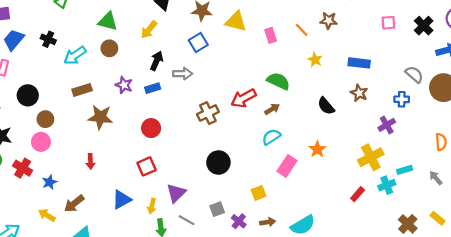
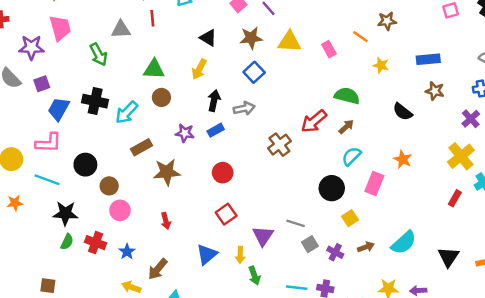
black cross: (48, 39) -> (95, 101), size x1.5
pink circle: (41, 142) -> (120, 210), moved
black circle: (218, 163) -> (332, 188), moved
gray line: (187, 220) -> (296, 223), moved

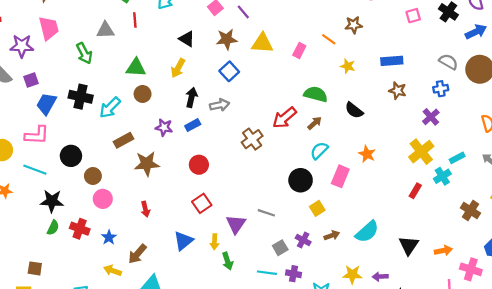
pink rectangle: (329, 49) -> (299, 51), turned 56
black semicircle: (403, 112) -> (354, 110), moved
gray square: (310, 244) -> (280, 248), moved

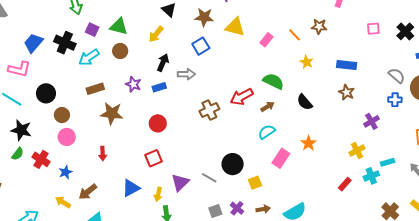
purple square: (31, 80) -> (92, 30), moved, turned 32
blue cross: (441, 89) -> (395, 100), moved
yellow cross: (421, 152) -> (357, 151), size x0.7
black circle: (301, 180) -> (233, 164), moved

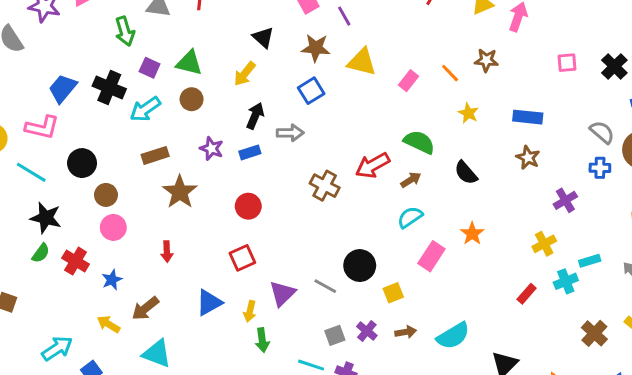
brown cross: (209, 110) -> (325, 186), turned -36
brown star: (112, 113) -> (180, 192), turned 30

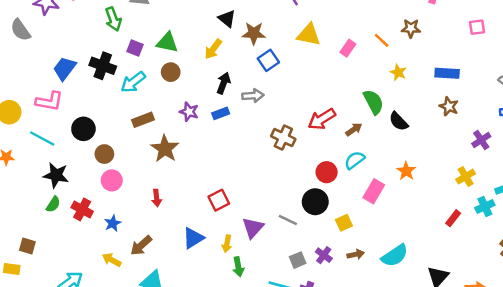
brown star: (316, 48) -> (254, 33), moved
green semicircle: (419, 142) -> (373, 102), moved, turned 40
red circle: (248, 206) -> (327, 172), moved

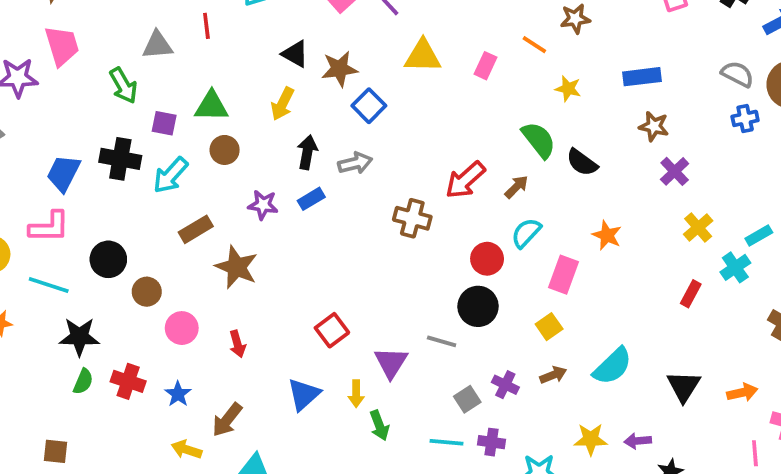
purple cross: (481, 140) -> (675, 171), moved
pink circle: (112, 180) -> (182, 328), moved
yellow square: (344, 223) -> (549, 327), moved

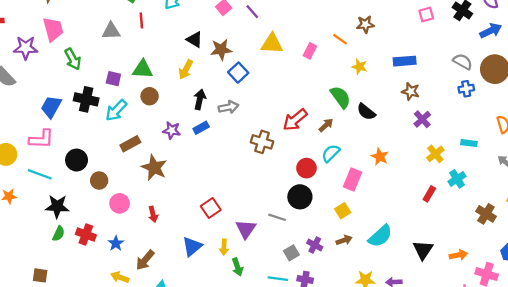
green arrow: (123, 86) -> (73, 59), moved
cyan rectangle: (759, 235) -> (469, 143), moved, turned 35

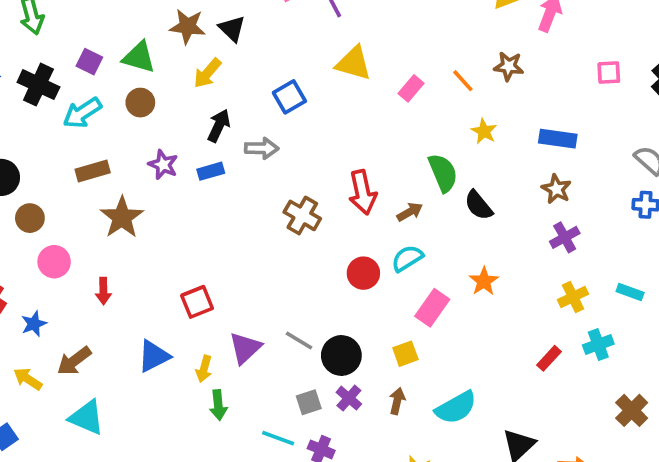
brown star: (221, 50) -> (187, 26), moved
red arrow: (295, 120) -> (363, 192), turned -75
black circle: (300, 197) -> (341, 355), moved
brown arrow: (344, 240) -> (397, 401), turned -70

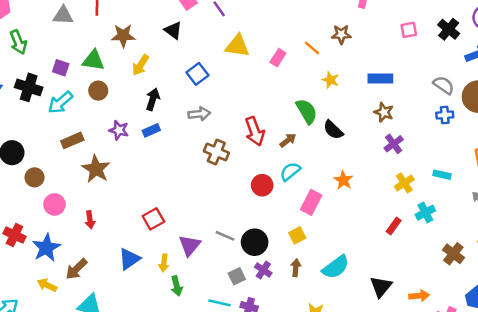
black triangle: (232, 29) -> (173, 30), moved
gray arrow: (262, 148) -> (199, 114), moved
blue star: (34, 324) -> (46, 248), size x1.6

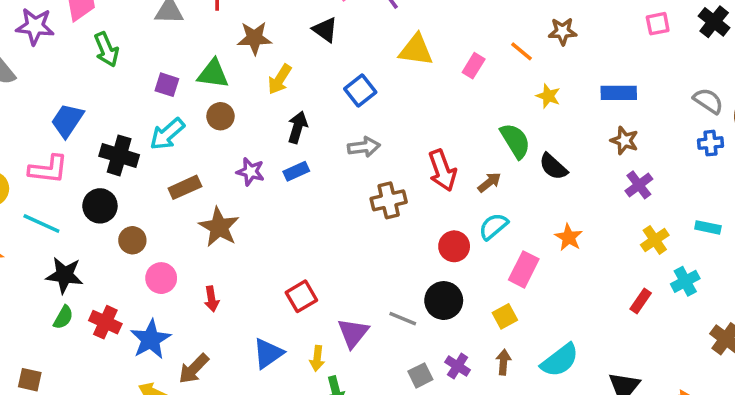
black cross: (29, 87) -> (119, 155), moved
brown cross: (216, 152) -> (389, 200), turned -35
black circle: (255, 242) -> (444, 301), moved

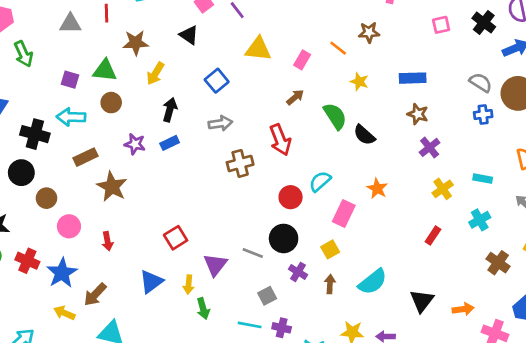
cyan arrow: (167, 134) -> (71, 117), turned 44
brown arrow: (489, 182) -> (295, 97), moved
cyan cross: (685, 281) -> (480, 220), moved
purple cross: (458, 366) -> (298, 272), moved

